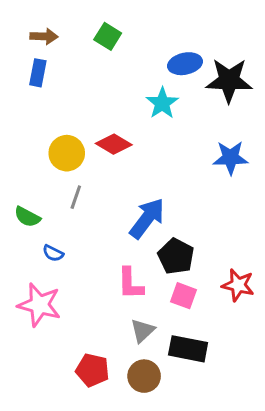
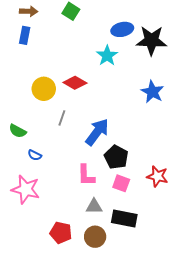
blue star: (231, 158) -> (152, 92), turned 30
gray line: (76, 197) -> (62, 118), moved
gray triangle: (143, 331) -> (94, 207), turned 42

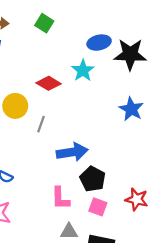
red diamond: (75, 83) -> (49, 83), moved
gray line: (62, 118) -> (41, 124), moved
blue arrow: (97, 132) -> (72, 152), turned 44

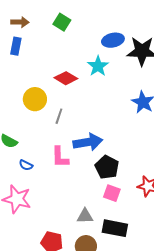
pink L-shape: (60, 198) -> (60, 157), moved

